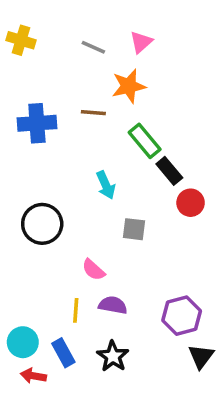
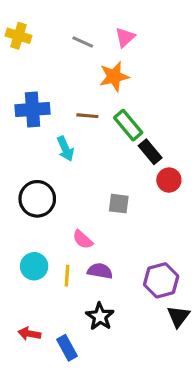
brown line: (93, 113) -> (87, 116), moved
cyan arrow: (106, 185) -> (65, 149), moved
cyan circle: (23, 342) -> (34, 266), moved
blue rectangle: (63, 353) -> (67, 348), moved

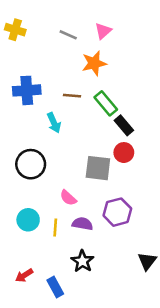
red circle: (169, 180) -> (124, 153), moved
gray square: (119, 204) -> (98, 168), size x1.5
purple hexagon: (161, 280) -> (117, 212), moved
red arrow: (29, 334) -> (24, 275), turned -42

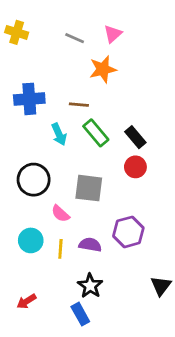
green rectangle: (106, 103) -> (96, 133), moved
gray square: (98, 168) -> (89, 188), moved
pink semicircle: (68, 198) -> (60, 214), moved
blue rectangle: (55, 287) -> (80, 314), moved

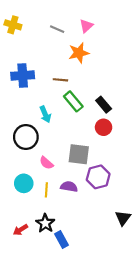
cyan arrow: (59, 134) -> (45, 114), moved
gray square: (89, 188) -> (79, 154), moved
black star: (90, 286) -> (45, 223), moved

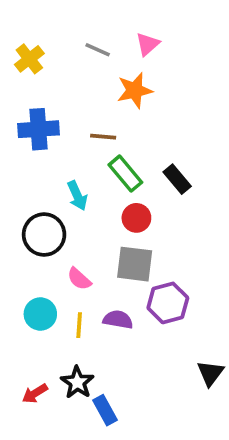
yellow cross: (13, 25) -> (29, 59), moved, turned 35
red circle: (104, 127) -> (136, 218), moved

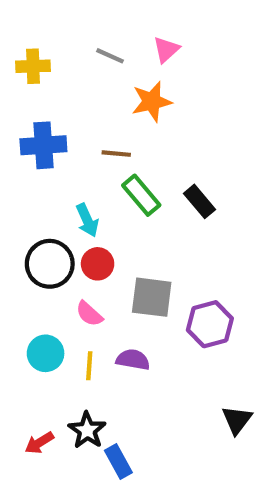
yellow cross: (29, 59) -> (33, 66), turned 36
red circle: (136, 218) -> (98, 264), moved
purple hexagon: (168, 303) -> (210, 324), moved

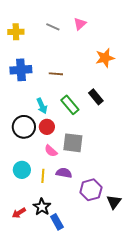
orange star: (152, 102) -> (105, 58), moved
green rectangle: (141, 195) -> (70, 105), moved
pink semicircle: (89, 314) -> (51, 151), moved
purple hexagon: (210, 324) -> (91, 190), moved

